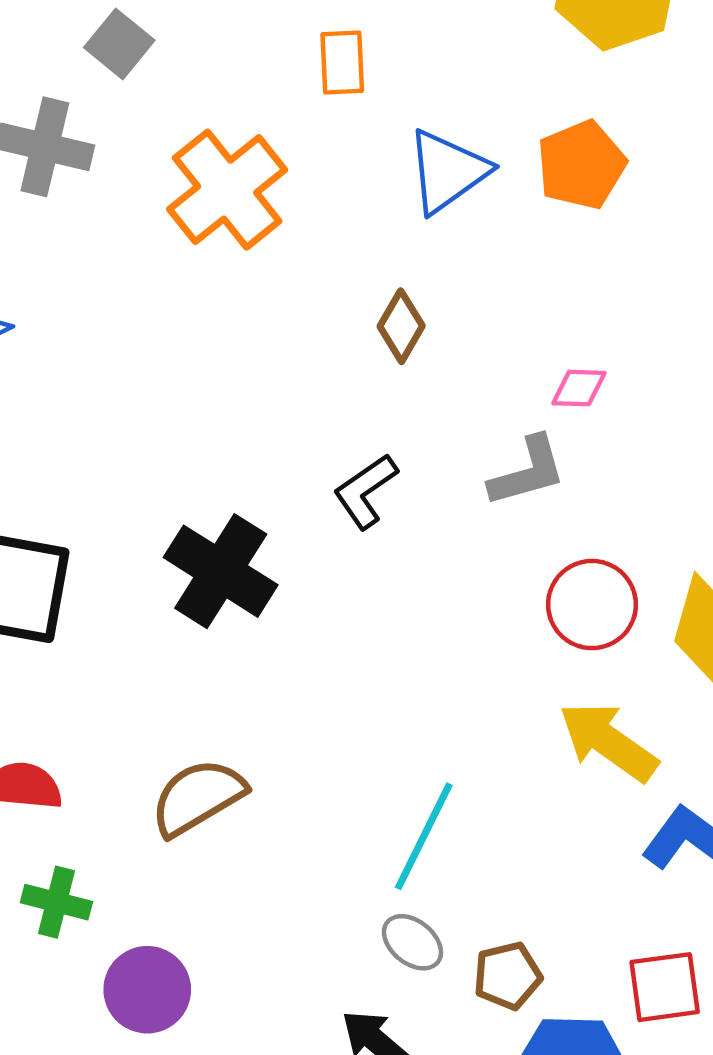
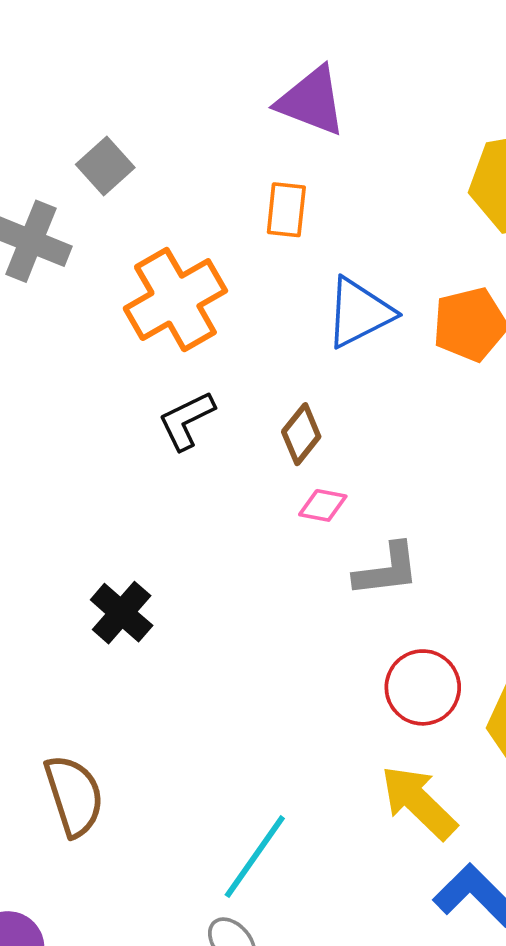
pink diamond: (579, 388) -> (323, 505), moved
black L-shape: (365, 491) -> (187, 420), moved
black cross: (221, 571) -> (122, 613), size x0.7
brown semicircle: (198, 797) -> (74, 796), turned 94

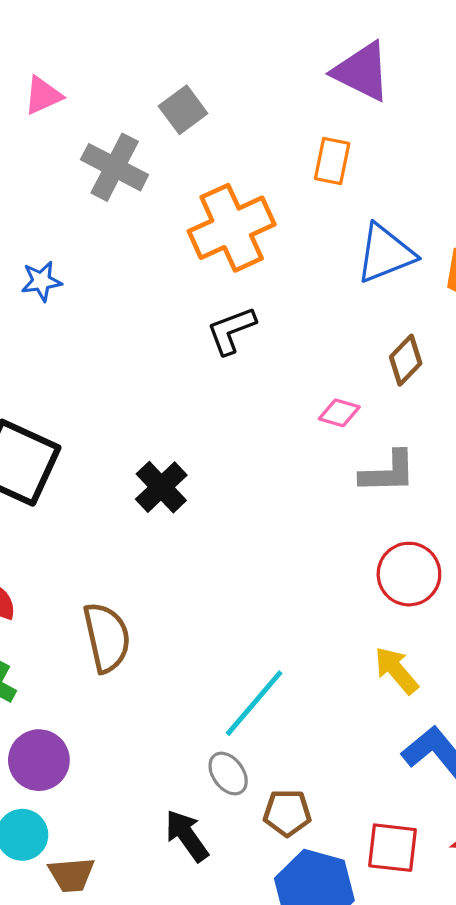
brown diamond: (301, 434) -> (406, 360), moved
yellow arrow: (419, 802) -> (396, 670), size x0.7

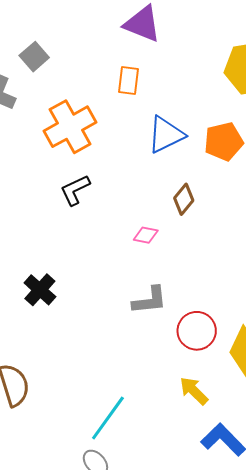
gray L-shape: (388, 472) -> (150, 300), moved

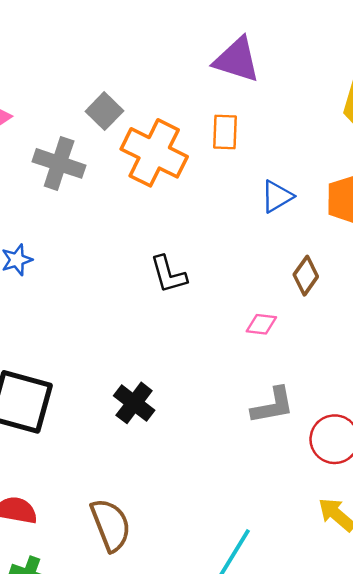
orange cross: (70, 127) -> (154, 153), moved, turned -30
blue triangle: (166, 135) -> (277, 196), size x0.7
black L-shape: (75, 190) -> (169, 274), turned -76

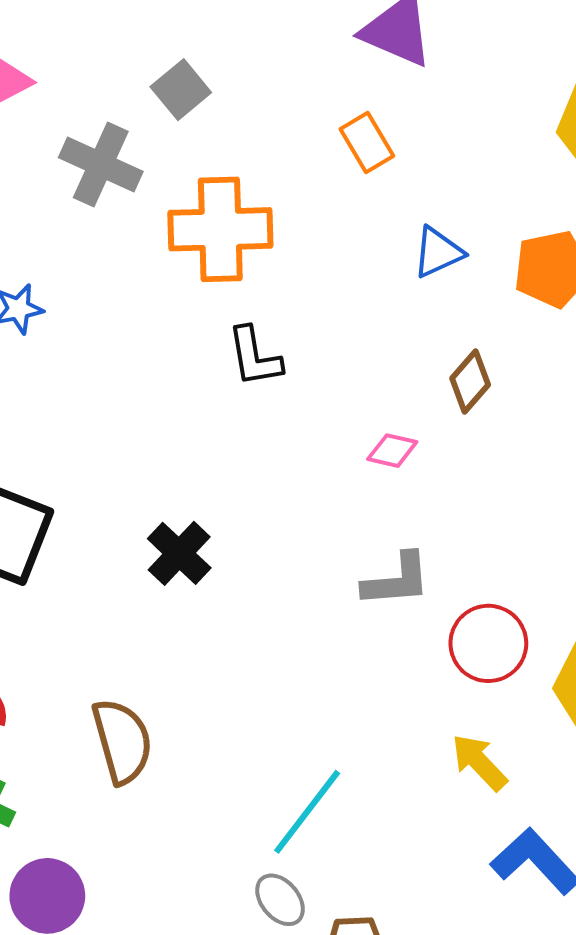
orange rectangle: (225, 132) -> (367, 142), turned -39
orange cross: (154, 153) -> (220, 229), moved, turned -34

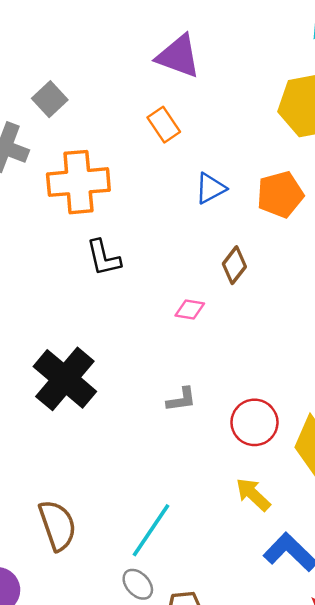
black cross: (179, 553) -> (65, 379), size x1.6
gray L-shape: (397, 580) -> (181, 399), moved, size x0.7
brown semicircle: (122, 741) -> (57, 525), moved

